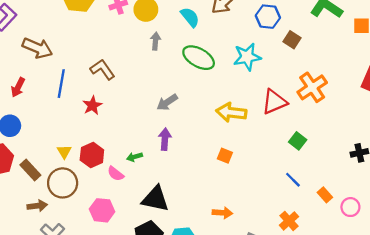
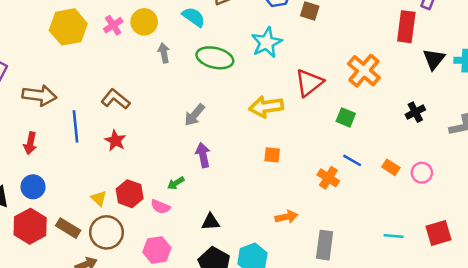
orange cross: (312, 87) -> (364, 71), moved
black triangle: (155, 199) -> (210, 222), size x0.6
orange cross: (289, 221) -> (328, 178), moved

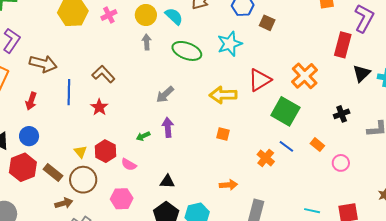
yellow circle: (144, 22) -> (146, 15), moved
green square: (346, 117) -> (285, 111), size x1.8
orange rectangle: (391, 167) -> (317, 145), moved
green arrow: (176, 183) -> (143, 136), moved

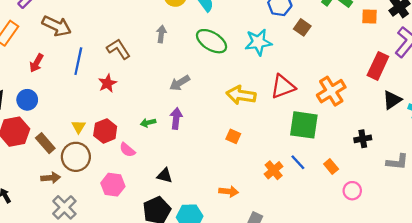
gray arrow: (147, 42) -> (161, 34), moved
green square: (285, 111) -> (304, 125), turned -32

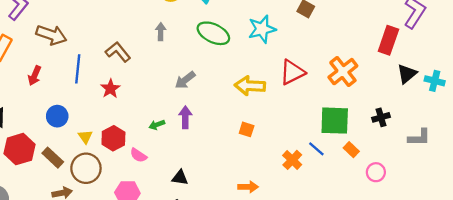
blue circle: (27, 100) -> (57, 116), moved
green square: (304, 125) -> (335, 121), moved

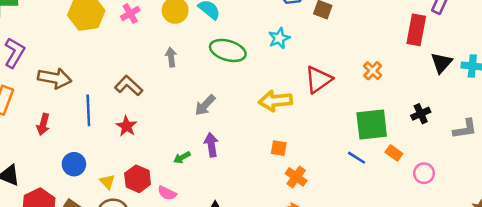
cyan star: (262, 29) -> (279, 38), size x0.7
orange cross: (343, 72) -> (373, 71), size x0.6
orange cross: (292, 160) -> (296, 177), moved

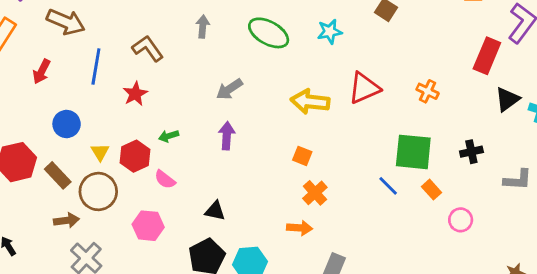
orange cross: (373, 71) -> (427, 91), turned -30
green arrow: (182, 157) -> (169, 136), moved

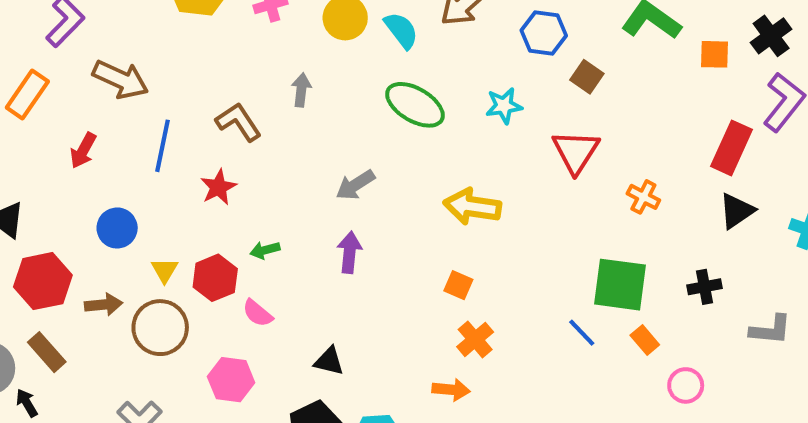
gray arrow: (203, 27) -> (301, 90), moved
red triangle: (364, 88) -> (576, 152), moved, turned -36
black triangle: (507, 99) -> (737, 211), moved
brown rectangle: (58, 175) -> (47, 352), moved
brown arrow: (67, 220) -> (104, 305), moved

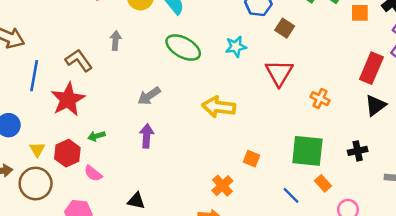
red star: (218, 187) -> (68, 99), size x1.6
orange square: (458, 285) -> (251, 159), moved
blue line: (582, 333) -> (291, 195), moved

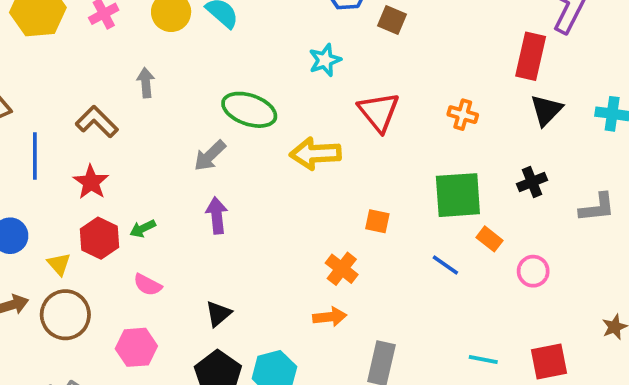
green ellipse: (183, 48) -> (249, 110), moved
red triangle: (279, 73) -> (379, 112), moved
red star: (68, 99) -> (91, 182), size x0.7
red hexagon: (67, 153) -> (99, 238), moved
black triangle: (136, 201) -> (218, 314), turned -42

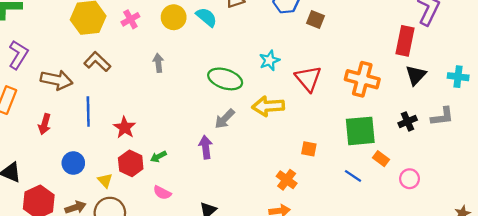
cyan star: (325, 60) -> (269, 60), moved
orange cross: (463, 115) -> (362, 79), size x1.8
brown L-shape: (97, 122) -> (97, 62), moved
gray arrow: (210, 156) -> (225, 119), moved
gray L-shape: (597, 208) -> (442, 117), moved

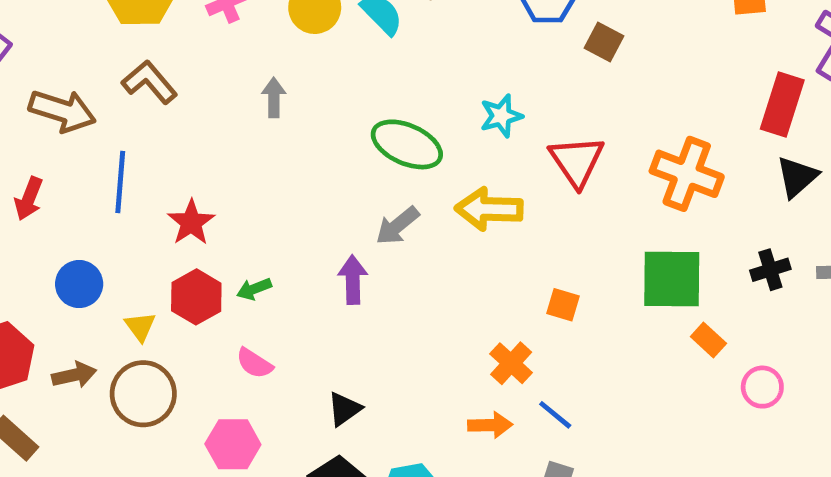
blue line: (353, 176) -> (555, 415), moved

